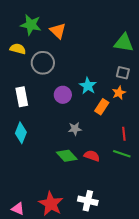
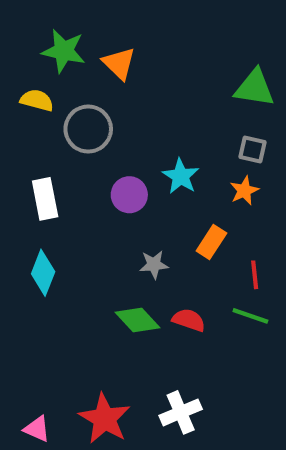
orange rectangle: (102, 107) -> (211, 242), moved
white cross: (88, 201) -> (181, 412), turned -36

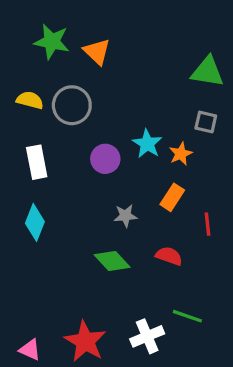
yellow semicircle: (37, 100) -> (30, 100), moved
orange star: (244, 191) -> (181, 154), moved
green line: (250, 316) -> (187, 316), moved
red semicircle: (189, 320) -> (169, 256), moved

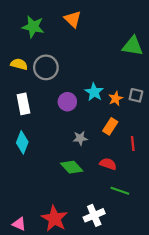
orange triangle: (97, 52) -> (73, 19), moved
gray square: (206, 122) -> (136, 95), moved
green line: (187, 316) -> (120, 191), moved

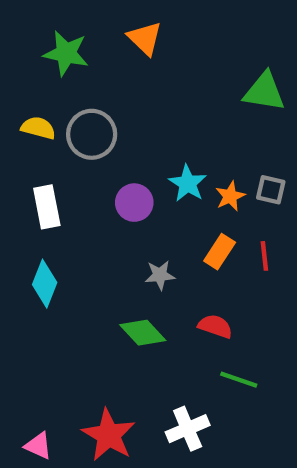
red line: (133, 144) -> (264, 256), moved

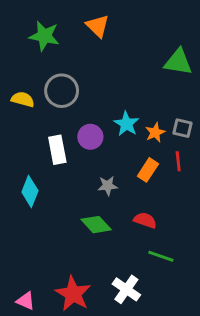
yellow semicircle: (38, 128) -> (23, 99), moved
white rectangle: (47, 207) -> (57, 150), moved
red line: (264, 256) -> (178, 161), moved
white cross: (188, 429) -> (126, 289), turned -32

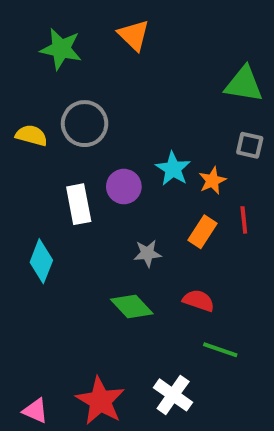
gray square: (183, 128) -> (250, 145), moved

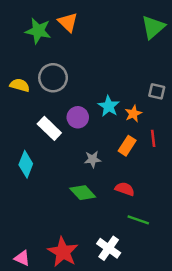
orange triangle: (134, 35) -> (68, 22), moved
green triangle: (244, 84) -> (153, 27), moved, turned -50
white rectangle: (79, 204) -> (49, 128), turned -35

